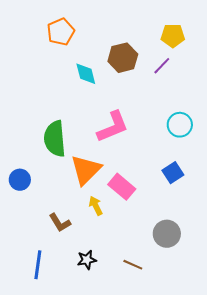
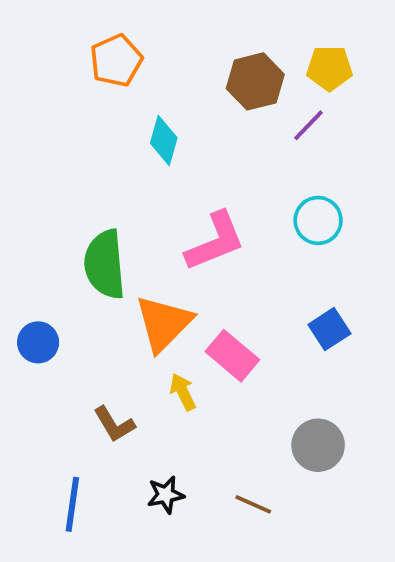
brown hexagon: (123, 58) -> (255, 81), moved
cyan diamond: (86, 74) -> (164, 140), turned 30
cyan circle: (180, 125) -> (318, 220), moved

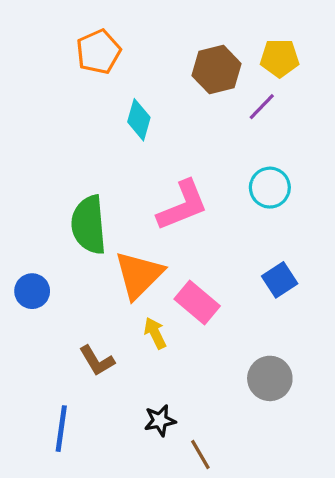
black star: (166, 495) -> (160, 420), moved
brown line: (253, 504) -> (200, 454), moved, turned 36

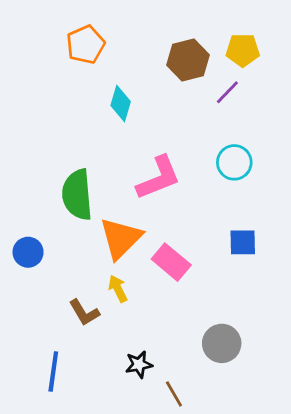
blue square: (280, 280) -> (243, 242), turned 32
yellow arrow: (155, 333) -> (118, 289), moved
gray circle: (270, 378) -> (222, 343), moved

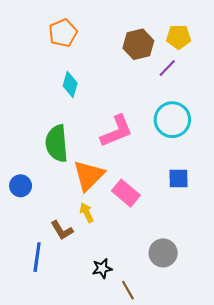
cyan diamond: (121, 103) -> (70, 85), moved
cyan circle: (234, 162) -> (172, 120), size x1.4
blue line: (53, 371) -> (37, 257), moved

